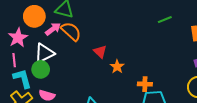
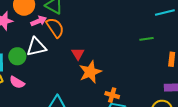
white triangle: (44, 53) -> (36, 47), moved
orange star: (117, 67) -> (90, 72), size x1.6

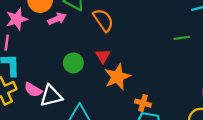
orange semicircle: (55, 28) -> (103, 20), moved
white triangle: (36, 47) -> (51, 96), moved
green circle: (17, 56) -> (73, 63), moved

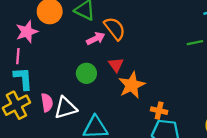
pink arrow: (57, 19) -> (96, 38), moved
pink semicircle: (33, 90) -> (47, 103), turned -126

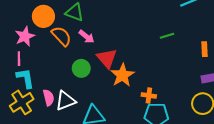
orange semicircle: (115, 29) -> (61, 36), moved
pink arrow: (96, 38) -> (87, 37), turned 70
green line: (195, 43) -> (167, 36), moved
red triangle: (116, 65) -> (107, 58), size x1.5

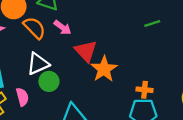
green circle: (81, 68) -> (49, 81), moved
orange cross: (149, 95) -> (145, 90), moved
white triangle: (65, 101) -> (38, 64), moved

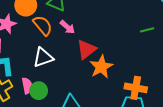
red triangle: (86, 51) -> (86, 49), turned 30
green circle: (49, 81) -> (39, 91), moved
orange cross: (145, 90) -> (136, 88), size x1.5

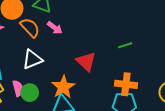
green line: (147, 30) -> (125, 45), moved
red triangle: (86, 49) -> (86, 62), moved, turned -35
orange star: (101, 67) -> (63, 87), moved

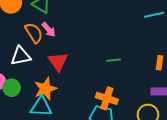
orange semicircle: (30, 28) -> (34, 33), moved
red triangle: (86, 62) -> (58, 62), moved

